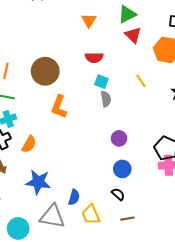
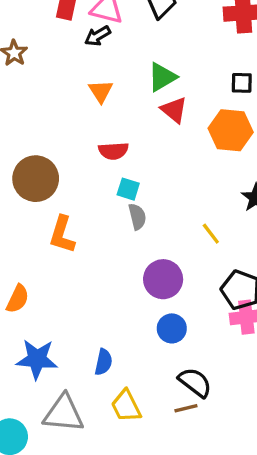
yellow line: (141, 81) -> (211, 234), moved
purple circle: (119, 138) -> (163, 279), size x1.5
black semicircle: (118, 194) -> (195, 382), moved, size x1.5
blue semicircle: (74, 197) -> (103, 362), moved

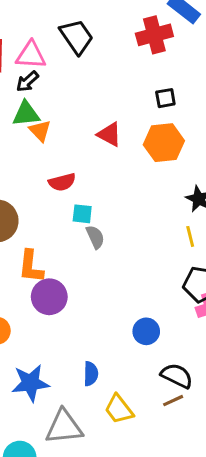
green triangle: (162, 77) -> (26, 114), moved, turned 36
yellow line: (211, 234) -> (190, 236), moved, turned 35
purple circle: (163, 279) -> (49, 297), moved

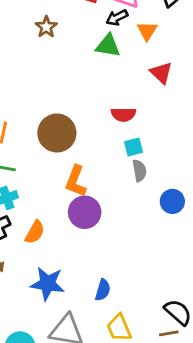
orange triangle: (40, 131) -> (147, 31), moved
red triangle: (109, 134) -> (161, 73), moved
cyan square: (82, 214) -> (133, 147), turned -36
blue circle: (146, 331) -> (172, 201), moved

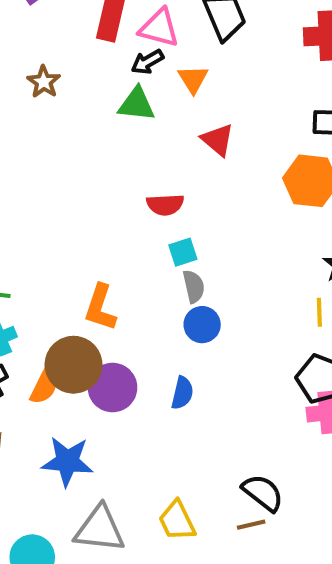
brown circle: (57, 133) -> (74, 365), moved
blue circle: (172, 201) -> (202, 325), moved
purple circle: (85, 212) -> (113, 388), moved
blue semicircle: (103, 290) -> (182, 393), moved

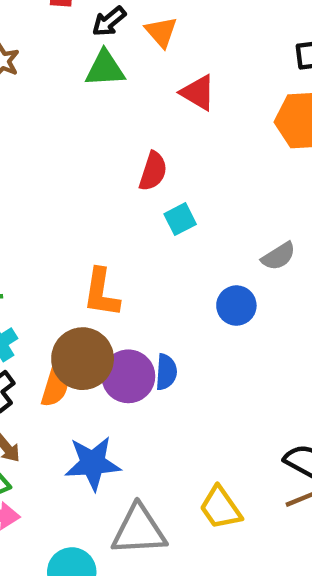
red semicircle: (165, 205) -> (153, 171), turned -60
gray semicircle: (194, 286) -> (279, 256), moved, turned 80
blue circle: (202, 325) -> (236, 306), moved
blue semicircle: (182, 393) -> (166, 372), moved

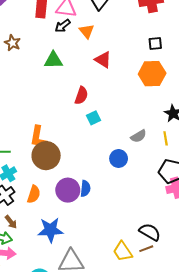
green triangle: (105, 69) -> (53, 60), moved
orange L-shape: (101, 293) -> (38, 137), moved
brown circle: (83, 359) -> (46, 156), moved
yellow trapezoid: (220, 508) -> (123, 251), moved

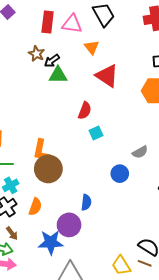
black arrow: (63, 26) -> (52, 61), moved
brown star: (12, 43) -> (36, 54), moved
red triangle: (103, 60) -> (107, 76), size x1.4
purple circle: (68, 190) -> (69, 225), moved
brown line: (146, 249) -> (145, 263), turned 40

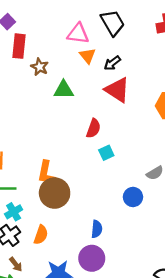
red rectangle: (48, 22) -> (19, 46), moved
orange triangle: (92, 47) -> (87, 56), moved
black arrow: (52, 61) -> (112, 63), moved
purple circle: (69, 225) -> (92, 258), moved

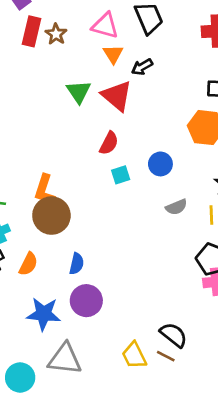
brown star: (40, 67) -> (56, 34), moved
green triangle: (64, 90) -> (79, 92), turned 50
red triangle: (117, 90) -> (117, 96), moved
blue circle: (133, 197) -> (160, 164), moved
blue semicircle: (97, 229) -> (77, 264), moved

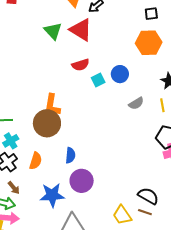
red semicircle: (109, 143) -> (80, 65), turned 54
cyan square: (121, 175) -> (98, 80), moved
orange L-shape: (45, 190) -> (52, 105), moved

